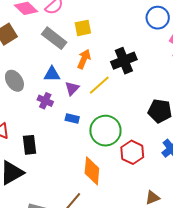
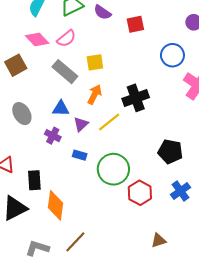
orange diamond: (92, 171) -> (56, 205), moved

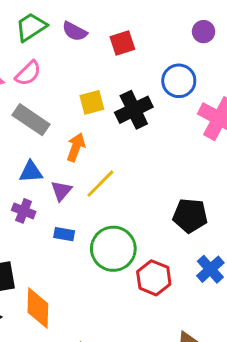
yellow square: (95, 62) -> (92, 102), moved
black cross: (136, 98) -> (134, 110), moved

